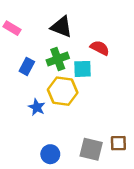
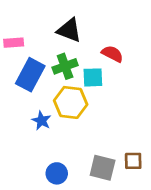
pink rectangle: (12, 28) -> (14, 43), moved, turned -35
blue rectangle: (27, 66) -> (30, 75), size x1.6

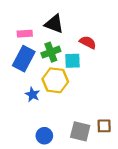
pink rectangle: (14, 43) -> (25, 34), moved

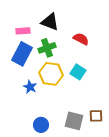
cyan square: (73, 61) -> (78, 72), moved, turned 35

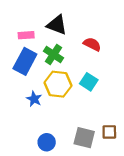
green cross: (47, 48) -> (53, 55), turned -36

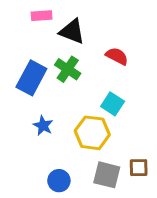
pink rectangle: (26, 35) -> (42, 16), moved
yellow hexagon: (58, 84) -> (92, 133), moved

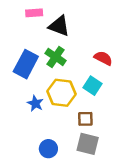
red semicircle: (117, 56) -> (103, 58), moved
yellow hexagon: (92, 133) -> (62, 93), moved
brown square: (139, 168) -> (85, 119), moved

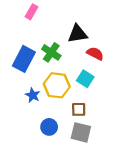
pink rectangle: (34, 13) -> (32, 12), turned -56
black triangle: (59, 26) -> (78, 34), moved, turned -30
blue circle: (48, 149) -> (49, 127), moved

